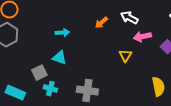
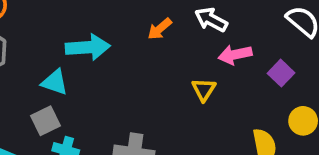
cyan arrow: (62, 33) -> (88, 47), size x1.6
cyan triangle: (59, 58) -> (55, 82), moved

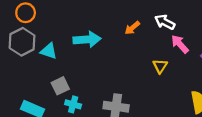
pink arrow: (235, 55) -> (180, 44), turned 60
cyan triangle: (55, 82) -> (49, 51), moved

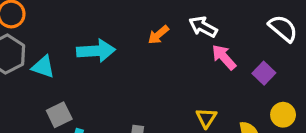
yellow triangle: (160, 66) -> (206, 118), moved

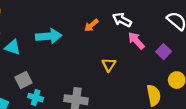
yellow triangle: (206, 118) -> (109, 65), moved

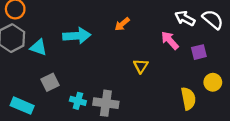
white arrow: (122, 20) -> (185, 18), moved
purple square: (164, 52) -> (199, 52), turned 32
cyan cross: (36, 98) -> (78, 101), moved

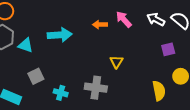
orange arrow: (122, 24) -> (100, 25), turned 40
pink arrow: (170, 40) -> (124, 19), moved
gray cross: (106, 103) -> (96, 88), moved

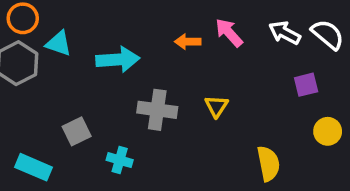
cyan triangle: (25, 45) -> (59, 43), moved
gray cross: (96, 88) -> (157, 110), moved
yellow semicircle: (159, 91) -> (268, 164), moved

